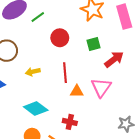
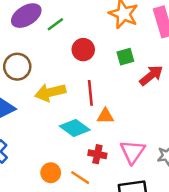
yellow arrow: (33, 72) -> (50, 92), size x1.6
pink triangle: (101, 87) -> (133, 152), moved
cyan diamond: (36, 108) -> (75, 128), moved

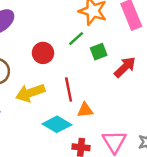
green line: (55, 24) -> (76, 39), moved
red circle: (83, 50) -> (43, 53), moved

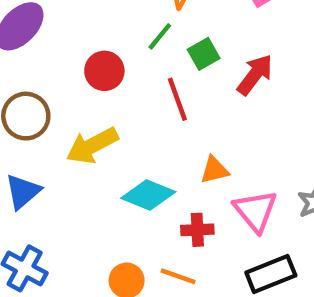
red line: (69, 89) -> (177, 99), moved
orange triangle: (85, 110) -> (214, 170), moved

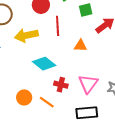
red line: (177, 99) -> (58, 26), moved
orange triangle: (214, 170) -> (80, 46), moved

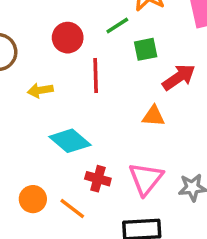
yellow arrow: (26, 35) -> (40, 90), size x0.6
orange triangle: (80, 46) -> (153, 116), moved

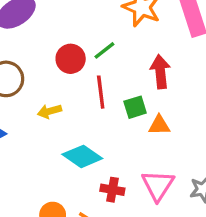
green line: (117, 26) -> (104, 50), moved
green square: (146, 49) -> (135, 107), moved
red arrow: (179, 77) -> (160, 72), moved, turned -56

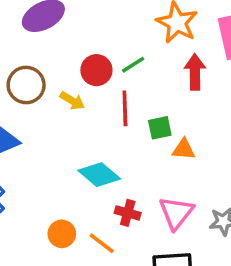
red arrow: (160, 72) -> (195, 72), moved
yellow arrow: (50, 111) -> (72, 101), moved, turned -140

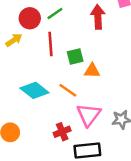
yellow arrow: (72, 101) -> (14, 40), turned -63
red cross: (128, 213) -> (62, 132), moved, turned -35
orange line: (102, 243) -> (68, 90), moved

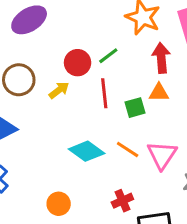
orange triangle: (92, 71) -> (159, 93), moved
pink triangle: (89, 115) -> (162, 155), moved

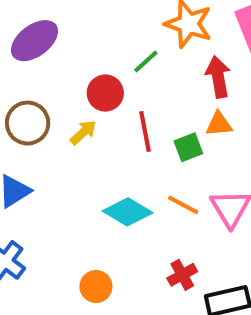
green line: (108, 56) -> (146, 62), moved

